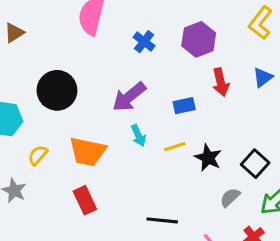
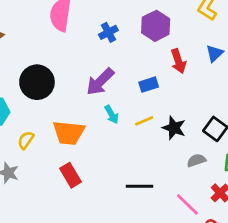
blue cross: (144, 42) -> (108, 32), turned 30
gray semicircle: (230, 197) -> (196, 160), turned 30

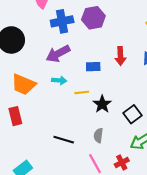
purple hexagon: (156, 26) -> (93, 18), moved
blue cross: (108, 32) -> (62, 21), moved, size x1.5
cyan arrow: (112, 114) -> (59, 80), turned -72
gray semicircle: (196, 160) -> (98, 135), moved, turned -80

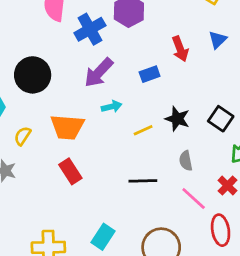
yellow line: (82, 92) -> (143, 130), moved

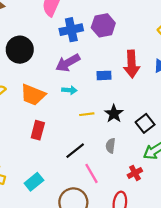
red arrow: (180, 49) -> (132, 64), size x1.4
red rectangle: (70, 171) -> (38, 130), moved, turned 30
black line: (143, 181) -> (75, 151), turned -54
pink line: (194, 198) -> (91, 173), moved

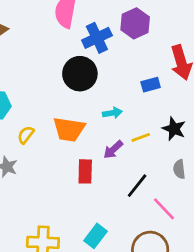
black circle: (20, 50) -> (80, 74), moved
purple arrow: (68, 63) -> (113, 150), moved, size x0.7

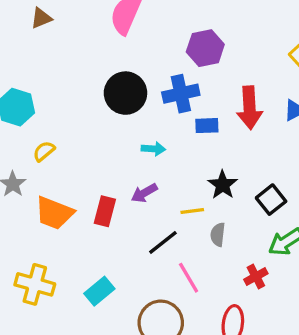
blue cross: (97, 38) -> (181, 94), moved
orange trapezoid: (69, 129) -> (54, 213), moved
yellow line: (141, 137) -> (192, 211), moved

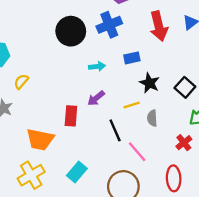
blue rectangle: (207, 126) -> (132, 58), moved
orange trapezoid: (54, 213) -> (40, 140), moved
black line: (163, 242) -> (115, 130), turned -65
yellow cross: (35, 284) -> (31, 175), turned -36

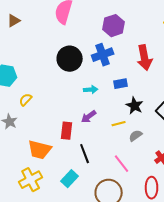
gray semicircle: (152, 118) -> (136, 136), turned 56
black line: (115, 130) -> (85, 154), moved

